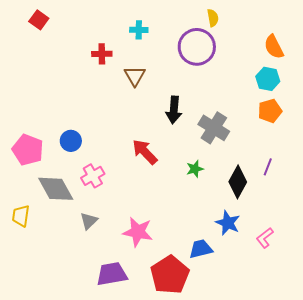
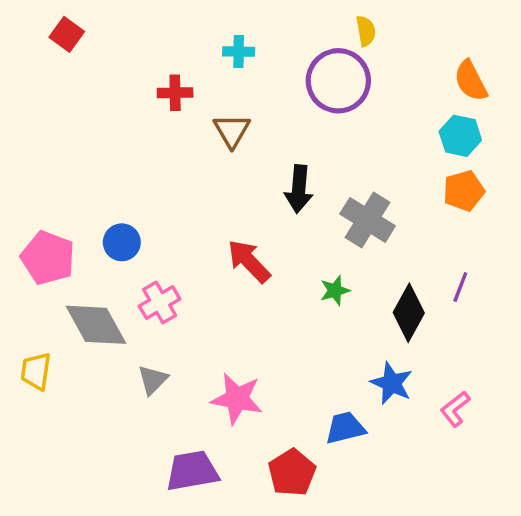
red pentagon: (170, 275) -> (292, 473), size x0.7

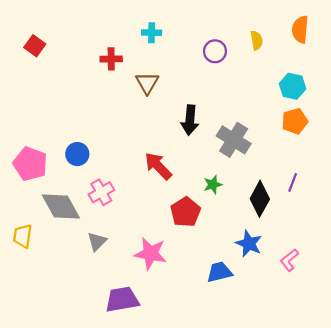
yellow semicircle: (366, 31) -> (257, 40), moved
red square: (67, 34) -> (35, 46), moved
purple circle: (338, 81) -> (215, 51), size x0.6
orange semicircle: (471, 81) -> (300, 29), moved, turned 32
red pentagon: (292, 473) -> (185, 212), moved

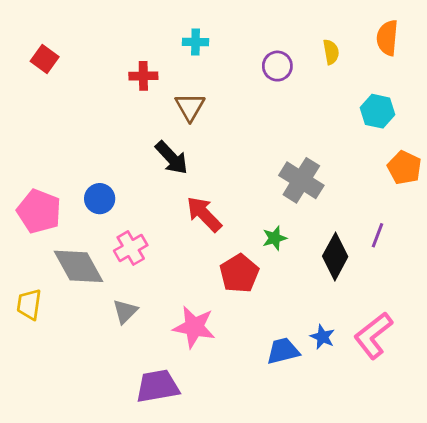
black arrow: (190, 120) -> (172, 158), moved, turned -48
orange pentagon: (295, 121) -> (404, 168), moved, turned -30
blue star: (249, 244) -> (323, 337), moved, size x0.7
pink L-shape: (289, 260) -> (373, 335), size x1.6

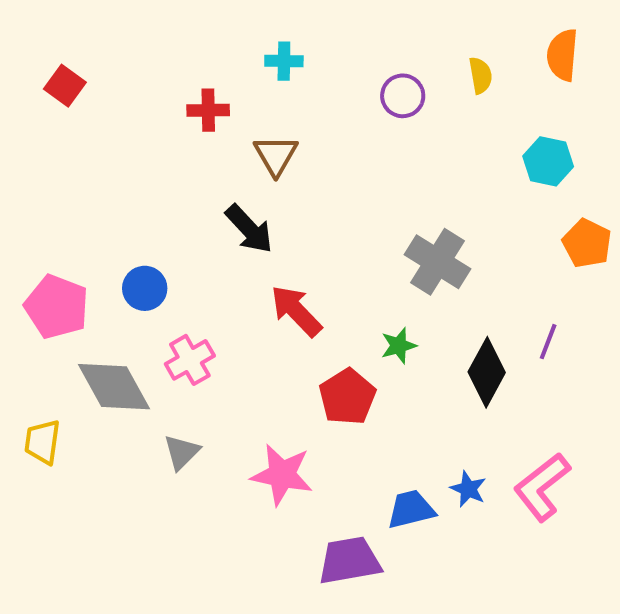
purple trapezoid: (157, 386) -> (349, 561), moved

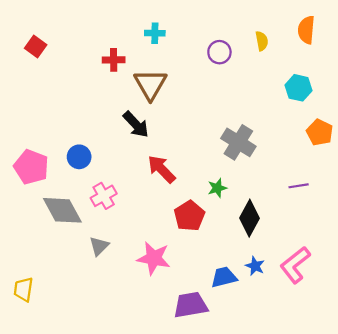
brown triangle: (276, 155) -> (150, 84), size x1.4
purple line: (548, 342) -> (299, 186), turned 60
black diamond: (487, 372) -> (250, 218), moved
yellow trapezoid: (42, 442) -> (23, 289), moved

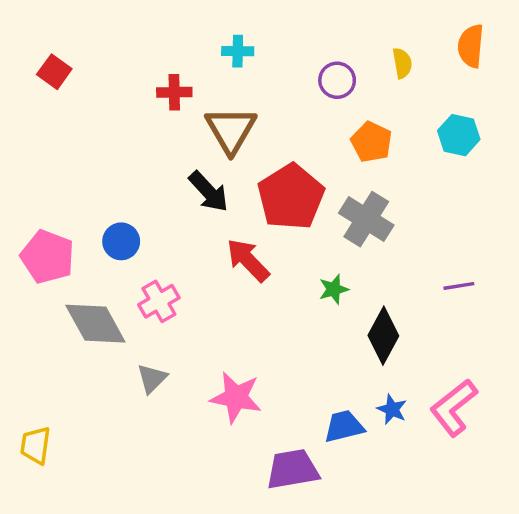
orange pentagon: (320, 132) -> (371, 142), moved
red pentagon: (189, 216) -> (291, 197), moved, size x1.4

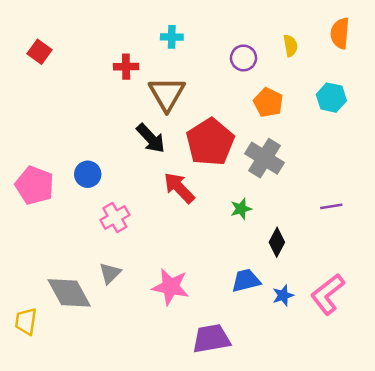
gray diamond: (95, 324) -> (69, 293), moved
black diamond: (383, 336) -> (277, 242), size x0.7
blue star: (392, 409) -> (283, 295), turned 30
blue trapezoid: (344, 426) -> (246, 281), moved

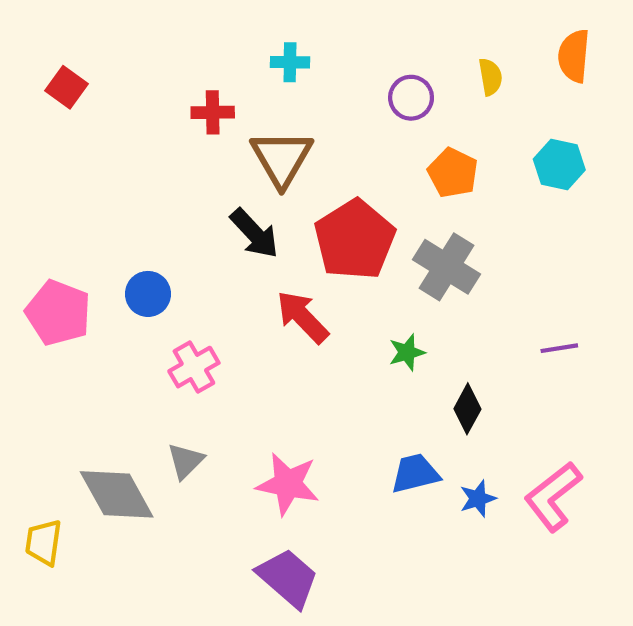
purple trapezoid: (211, 339) -> (288, 578), moved, turned 51

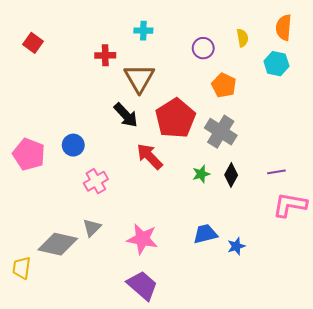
cyan hexagon: (559, 164) -> (276, 64), moved
black diamond: (467, 409) -> (231, 175), moved
gray diamond: (117, 494) -> (58, 244), turned -48
pink L-shape: (553, 496) -> (290, 205), moved, turned 48

